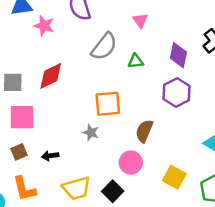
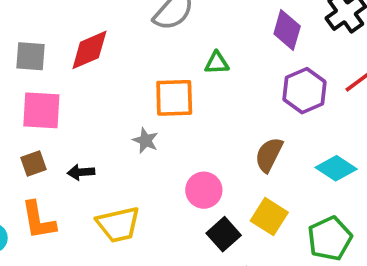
green triangle: (136, 61) -> (217, 63), moved
purple hexagon: (177, 93) -> (304, 91), moved
brown semicircle: (144, 131) -> (269, 155), moved
black square: (113, 191) -> (224, 234), moved

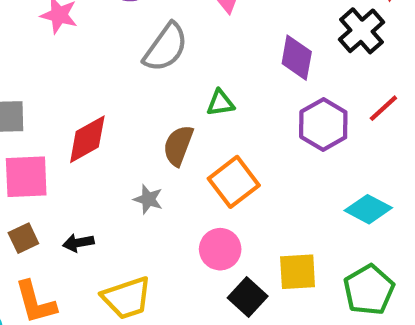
red diamond: (89, 50) -> (87, 139), moved
orange square: (174, 98) -> (234, 182), moved, turned -30
brown semicircle: (269, 155) -> (178, 145), moved
yellow square: (269, 217) -> (298, 272), turned -30

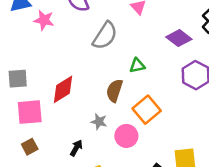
purple diamond: (297, 58) -> (179, 38), turned -60
black arrow: (78, 243) -> (76, 148), moved, turned 133
pink circle: (220, 249) -> (126, 136), moved

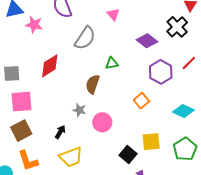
red diamond: (63, 89) -> (50, 66), moved
orange square: (147, 110) -> (141, 101), moved, size x0.7
brown square: (30, 147) -> (21, 131), size x1.5

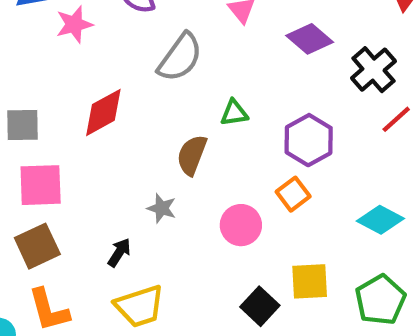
pink star: (34, 25) -> (74, 24), turned -30
black cross: (177, 27) -> (373, 70), moved
purple diamond: (147, 41) -> (310, 39), moved
purple hexagon: (161, 72) -> (309, 140), moved
pink circle: (102, 122) -> (241, 225), moved

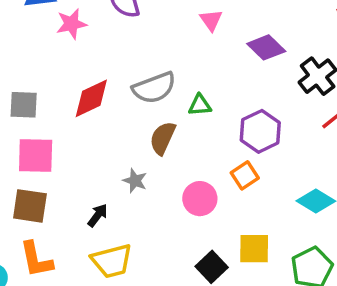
gray semicircle: (180, 57) -> (154, 88), moved, turned 30
brown square: (37, 246) -> (30, 206), turned 30

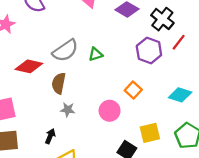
red diamond: (91, 98) -> (29, 66), turned 52
purple hexagon: (260, 131) -> (149, 51), moved
brown semicircle: (163, 138) -> (59, 83), moved

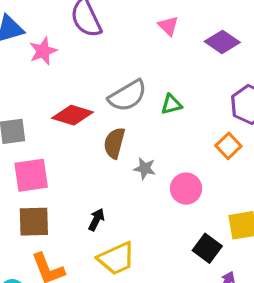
orange square: (133, 90) -> (228, 146), moved
gray star: (68, 110) -> (145, 169), moved

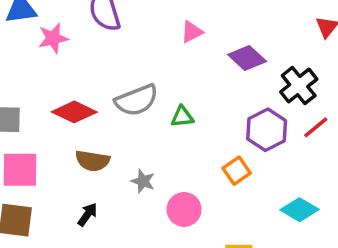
pink triangle: (168, 26) -> (192, 32), turned 40
brown semicircle: (114, 143) -> (92, 161), moved, turned -104
black arrow: (96, 220) -> (87, 215), moved

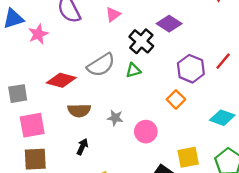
pink triangle: (192, 32) -> (113, 14), moved
black cross: (299, 86) -> (141, 41), moved

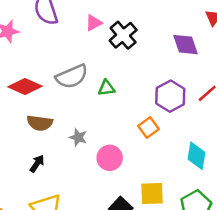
purple diamond: (169, 24) -> (186, 45), moved, turned 30
black cross: (141, 41) -> (123, 35), moved
cyan diamond: (222, 118) -> (197, 156), turned 70

